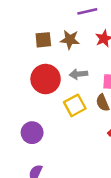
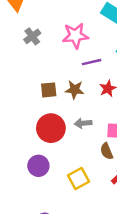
yellow square: (75, 105) -> (79, 178), moved
purple circle: (32, 133) -> (38, 166), moved

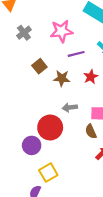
brown square: (49, 90) -> (39, 66), moved, turned -32
red circle: (51, 128) -> (50, 127), moved
yellow square: (79, 178) -> (48, 173), moved

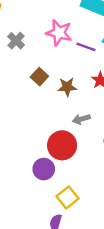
pink star: (61, 31) -> (59, 33), turned 30
purple line: (76, 54) -> (86, 47), moved, turned 42

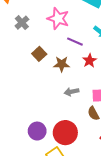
purple line: (86, 47) -> (75, 42), moved
red circle: (62, 145) -> (65, 133), moved

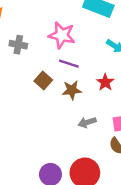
gray cross: (22, 23) -> (18, 45), turned -32
purple line: (75, 42) -> (69, 64), moved

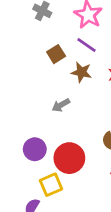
gray arrow: (87, 122) -> (61, 105), moved, turned -30

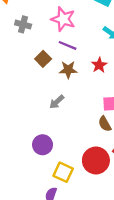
red circle: (69, 158) -> (96, 160), moved
yellow square: (51, 185) -> (63, 172), turned -30

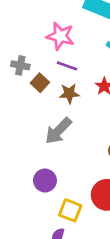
gray cross: (23, 24) -> (20, 65), moved
gray arrow: (57, 102) -> (58, 131), size x1.6

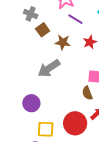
purple line: (67, 66) -> (75, 19), moved
yellow square: (70, 210) -> (46, 129), turned -30

